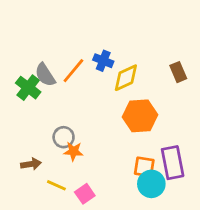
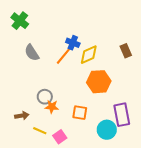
orange line: (73, 71) -> (64, 56), moved
green cross: (28, 88) -> (20, 21), moved
orange square: (144, 167) -> (80, 113), moved

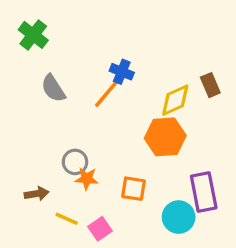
yellow diamond: (89, 55) -> (175, 100), moved

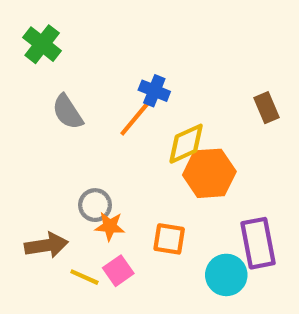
yellow diamond: (175, 100) -> (186, 144), moved
brown arrow: (37, 194) -> (46, 245), size x1.4
pink square: (100, 229) -> (118, 271), moved

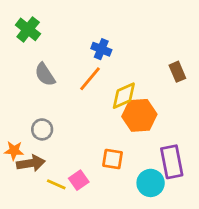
blue cross: (154, 91) -> (101, 49), moved
gray circle: (95, 205) -> (42, 129), moved
orange star: (110, 226) -> (14, 151), moved

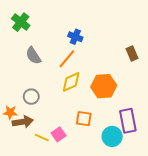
yellow diamond: (124, 96) -> (71, 82), moved

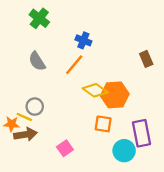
green cross: (21, 22) -> (39, 18), moved
yellow diamond: (71, 82) -> (95, 90), moved, turned 60
orange square: (84, 119) -> (103, 124), moved
yellow line: (42, 138) -> (24, 117), moved

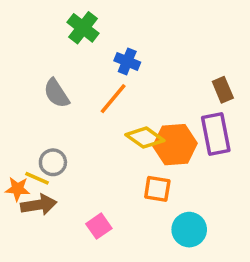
green cross: (39, 18) -> (83, 28), moved
purple rectangle: (141, 133) -> (216, 134), moved

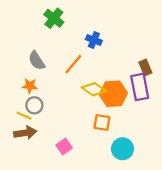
blue cross: (127, 61) -> (94, 40), moved
brown rectangle: (223, 90) -> (145, 67), moved
orange star: (17, 189) -> (30, 86), moved

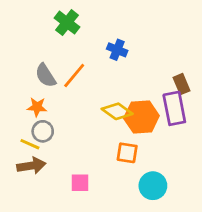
orange line: (73, 64) -> (74, 76), moved
pink square: (64, 146) -> (80, 183), turned 35

